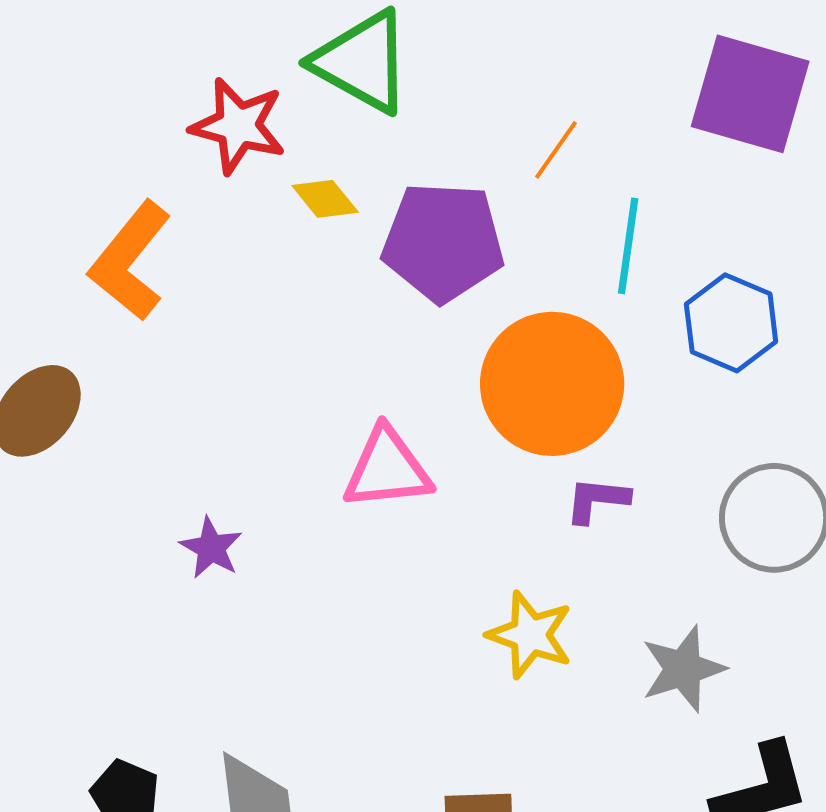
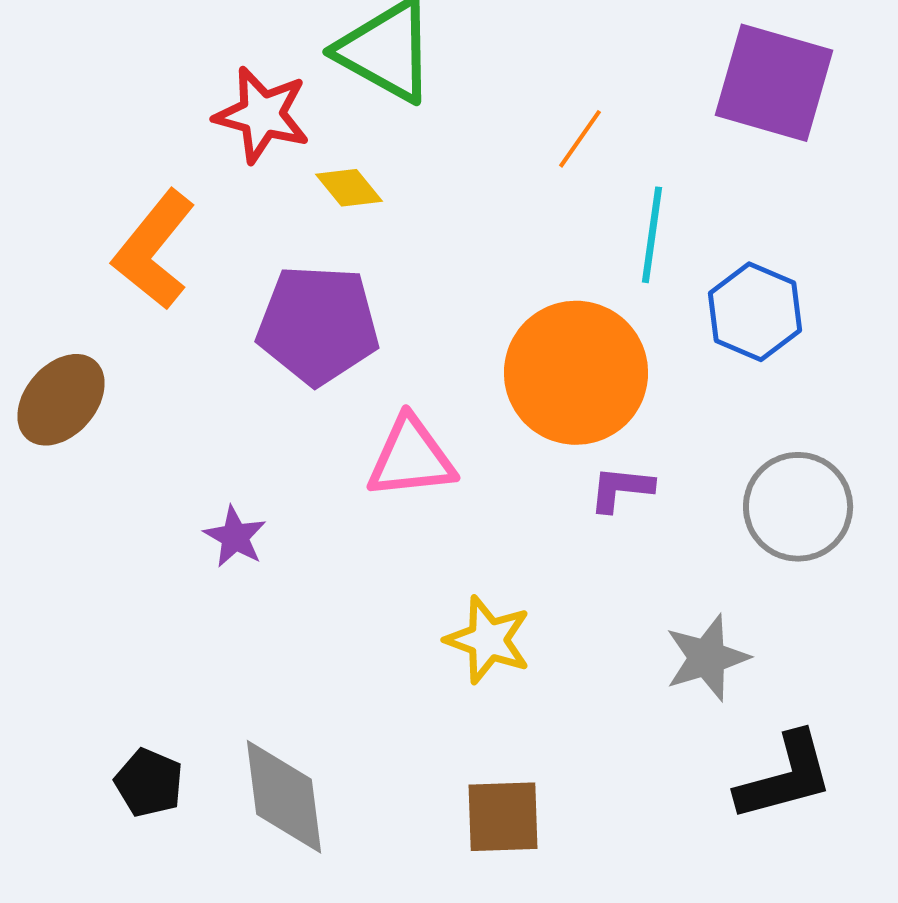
purple pentagon: (443, 242) -> (318, 325), moved
yellow star: (530, 635) -> (488, 640), moved

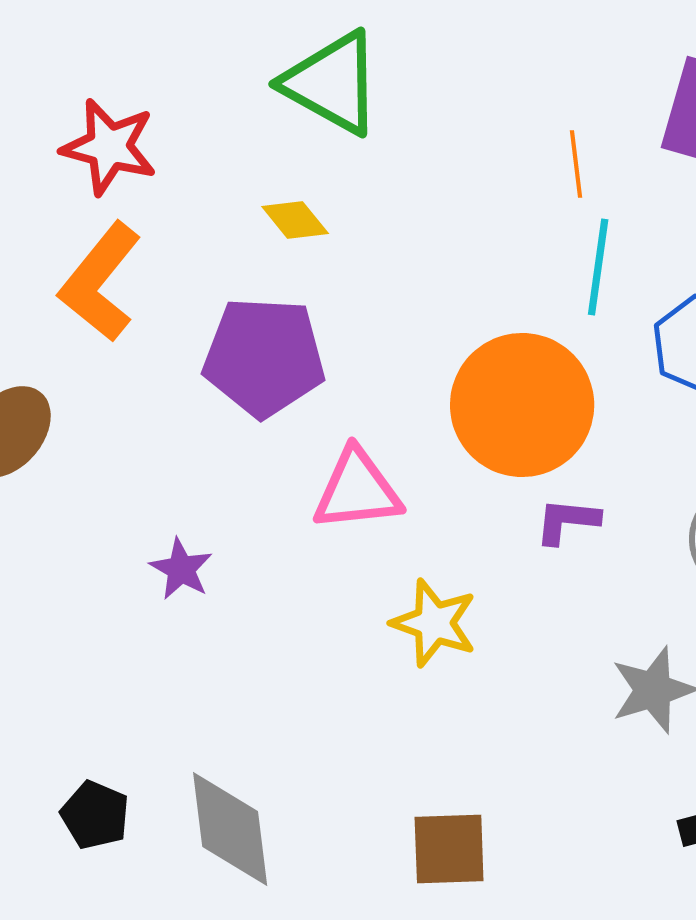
red star: (262, 115) -> (109, 147), moved
orange line: (580, 139) -> (576, 164), moved, turned -42
yellow star: (488, 640) -> (434, 623), moved

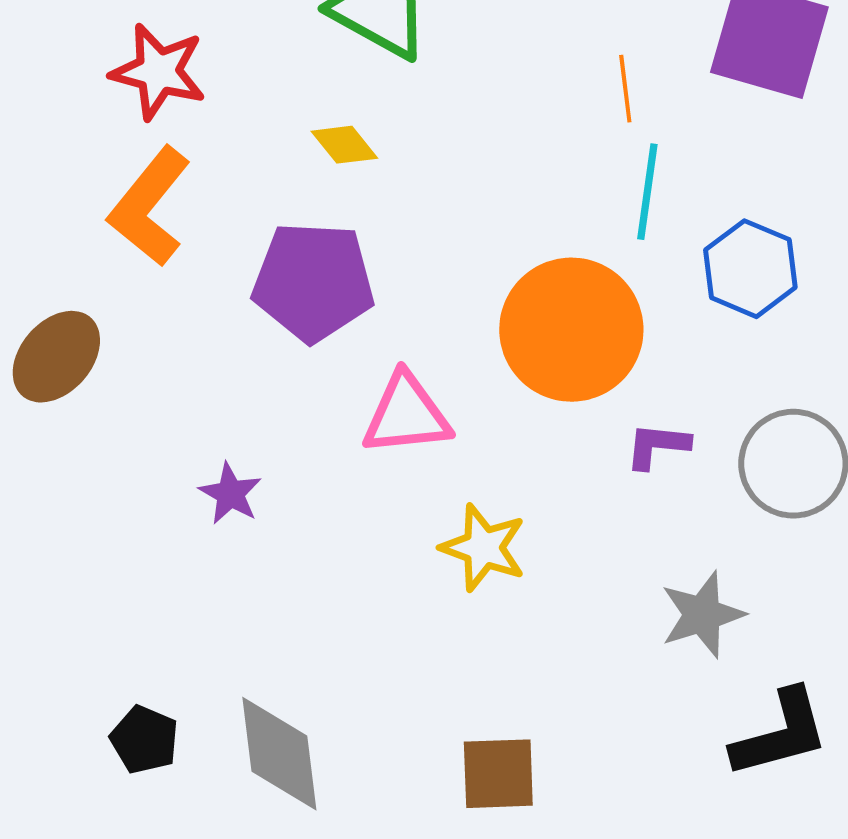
purple L-shape: (567, 521) -> (657, 446), moved

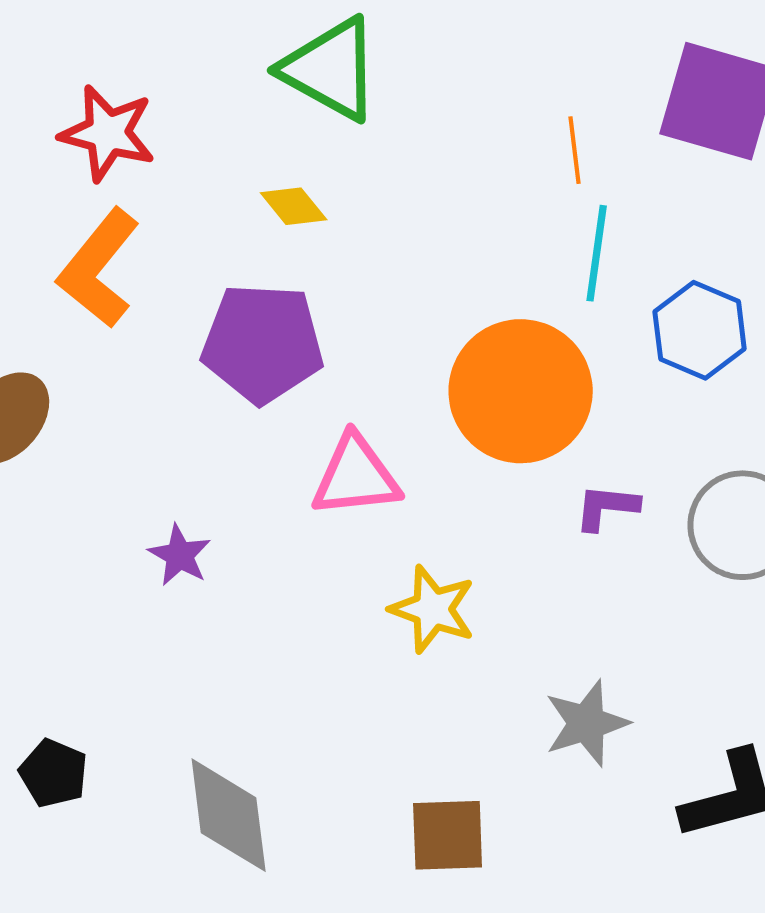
gray star: (702, 615) -> (587, 723), moved
black pentagon: (144, 740) -> (54, 773), moved

